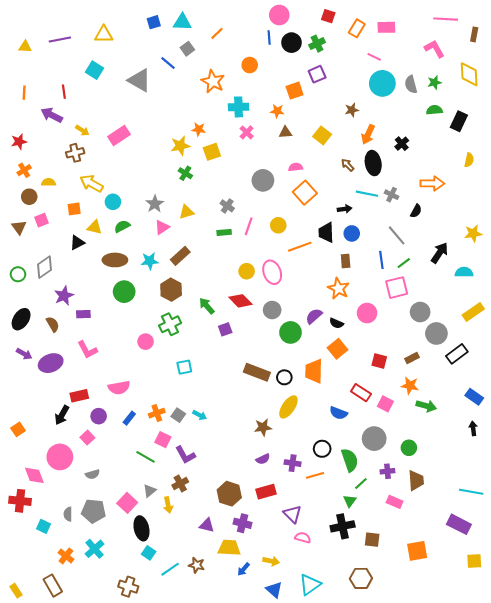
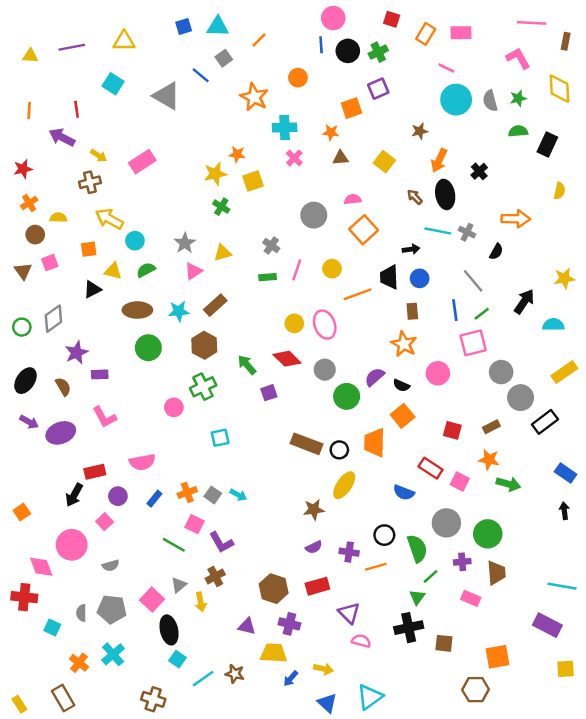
green circle: (409, 448) -> (488, 534), size x1.5
brown hexagon: (361, 578) -> (476, 690), moved

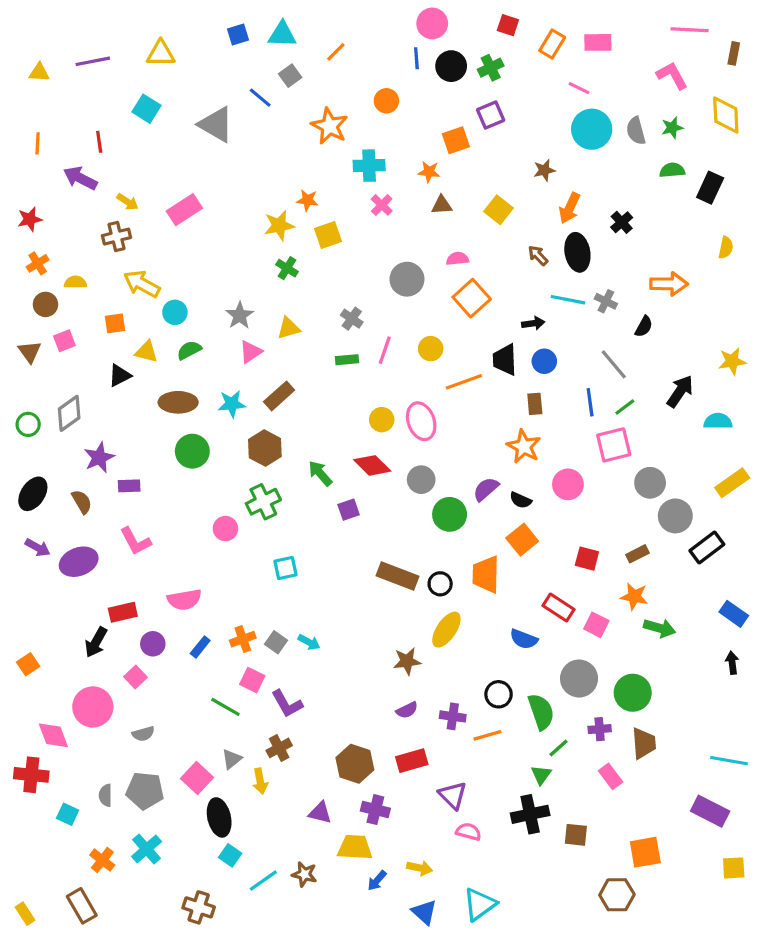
pink rectangle: (471, 598) -> (611, 776), turned 30

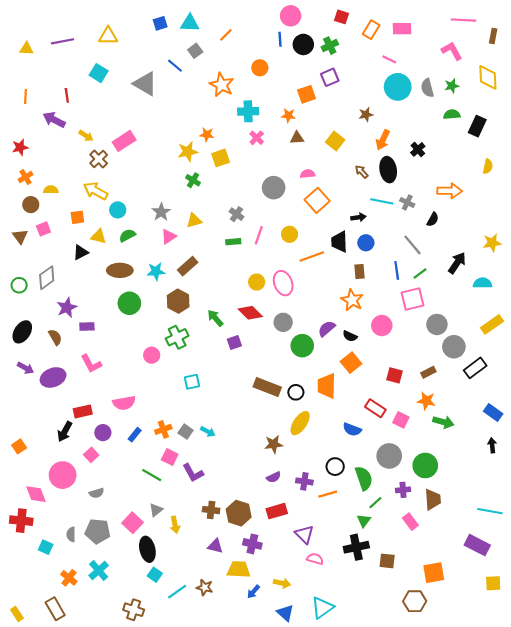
brown cross: (117, 237) -> (99, 159), moved, turned -30
brown cross: (279, 748) -> (211, 510), moved, turned 35

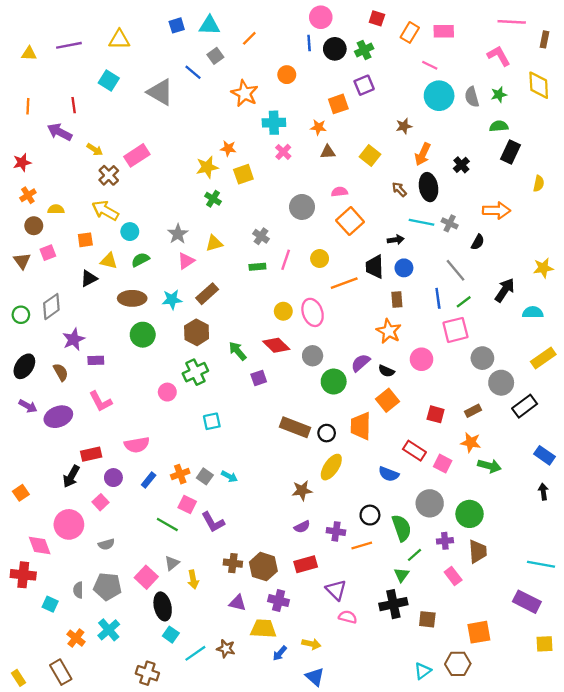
black rectangle: (477, 126) -> (511, 152), moved
cyan triangle: (322, 608) -> (423, 671), moved, size x0.7

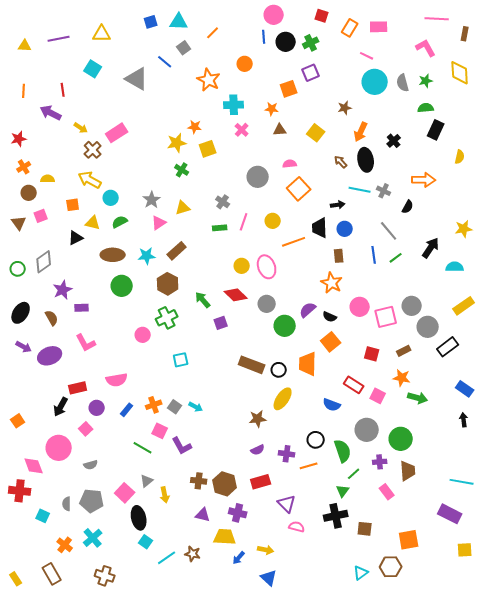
pink square: (455, 330) -> (386, 317), moved
brown cross: (147, 673) -> (105, 576), moved

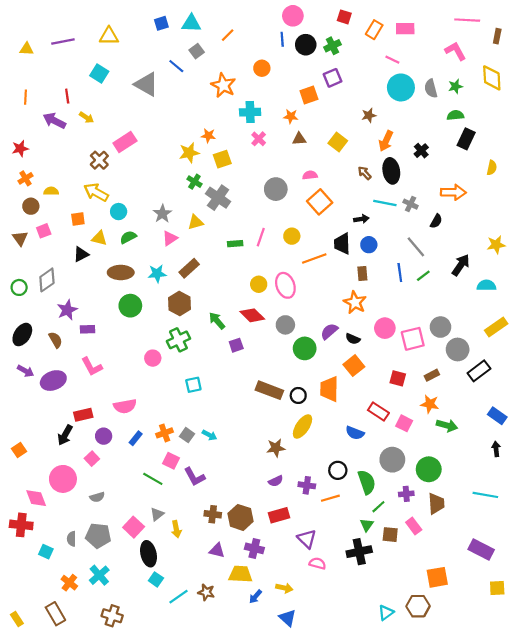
yellow arrow: (81, 128) -> (86, 117), moved
gray cross: (223, 202) -> (218, 198), moved, size x1.6
cyan line: (462, 482) -> (485, 495), moved
brown square: (365, 529) -> (390, 535), moved

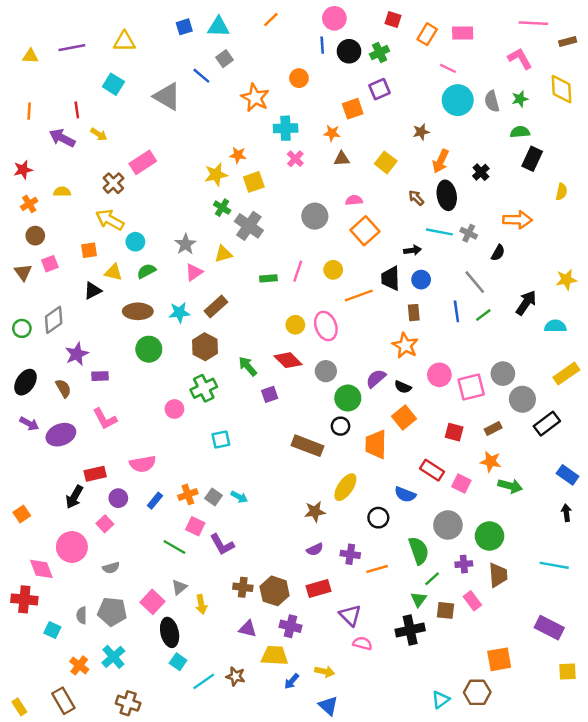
orange line: (228, 35) -> (271, 20), moved
brown rectangle: (497, 36) -> (568, 42), turned 64
yellow semicircle: (51, 191) -> (62, 192), moved
black circle: (298, 395) -> (340, 426), moved
black circle: (338, 470) -> (378, 518), moved

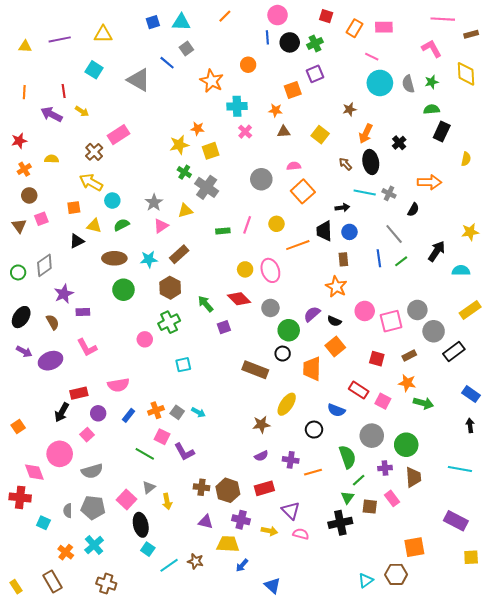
gray semicircle: (111, 568) -> (92, 471), size x1.5
yellow arrow: (325, 671) -> (269, 531), moved

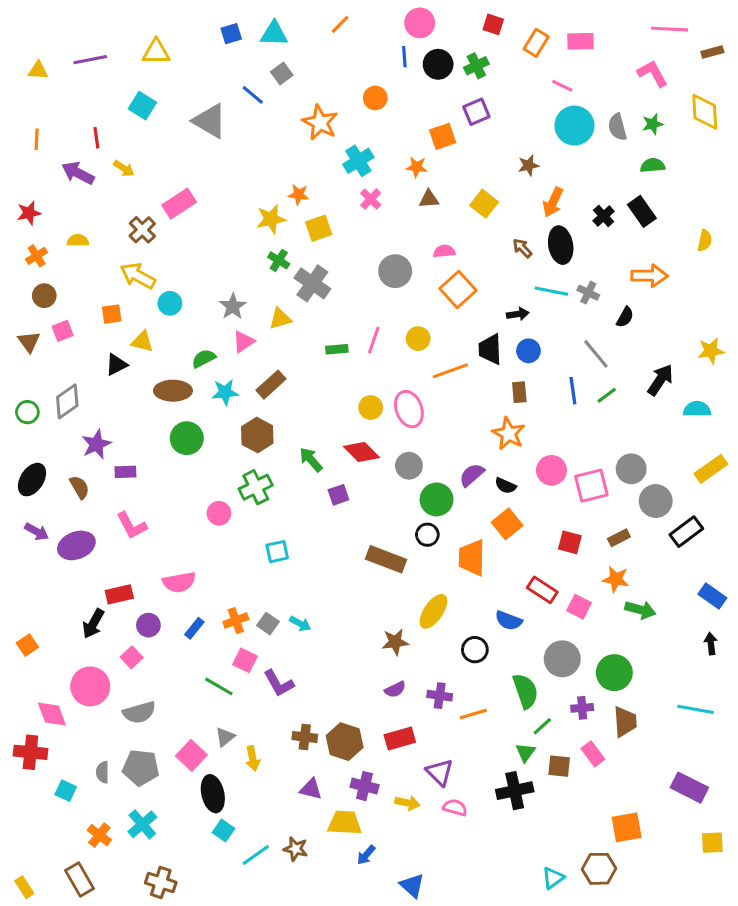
cyan cross: (237, 106) -> (358, 161), turned -30
black rectangle: (442, 132) -> (642, 211), moved, turned -60
green semicircle: (121, 225) -> (204, 358), moved

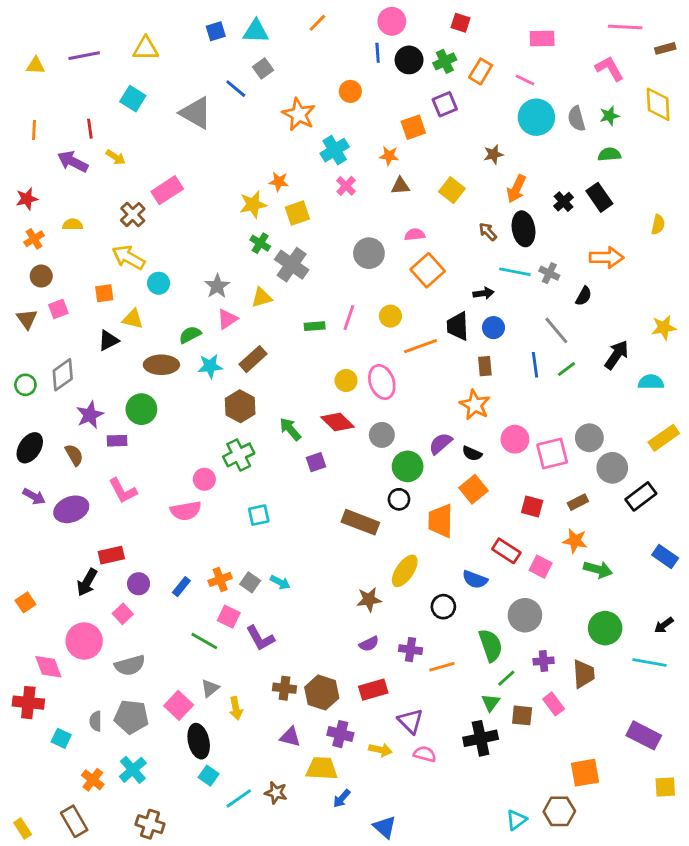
orange rectangle: (536, 43) -> (481, 71), moved
green circle: (187, 438) -> (141, 409), moved
pink semicircle: (179, 582) -> (186, 511), moved
black arrow: (711, 644) -> (664, 625), moved, turned -120
green circle: (614, 673) -> (605, 628), moved

